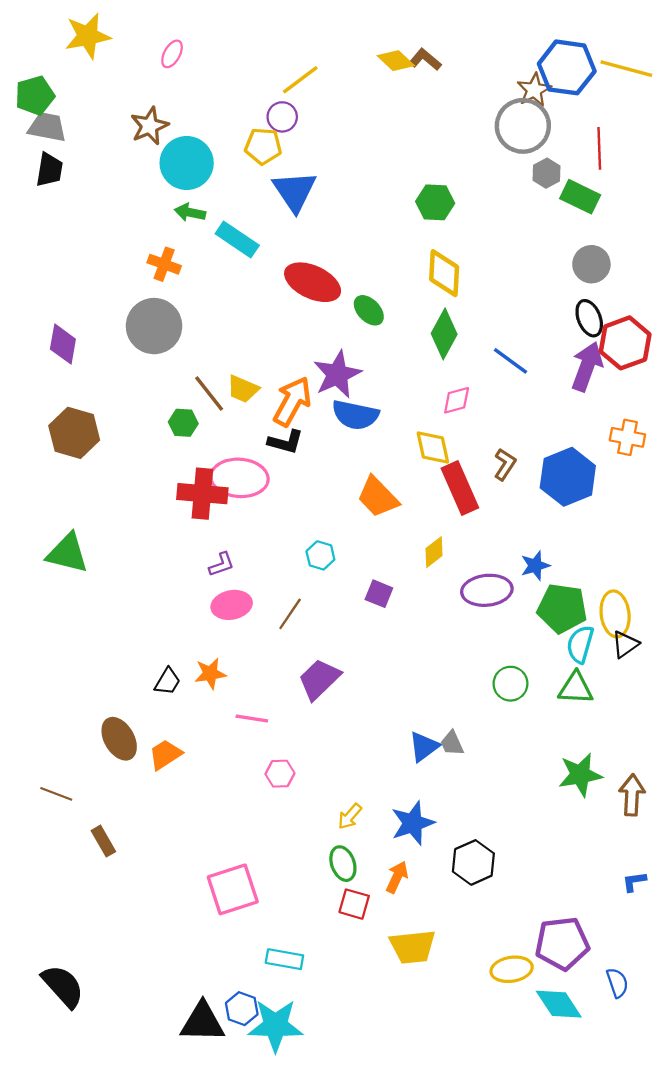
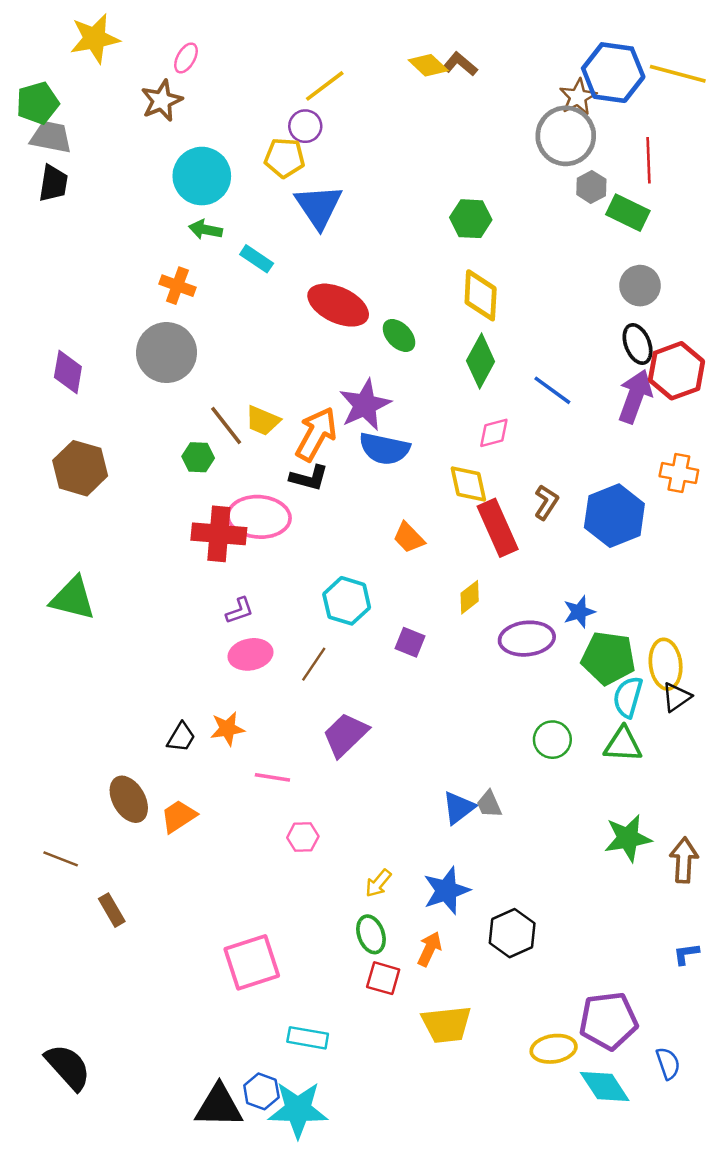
brown star: (150, 126) -> (162, 101), moved
cyan rectangle: (237, 239) -> (257, 259), size x0.7
orange trapezoid: (378, 497) -> (409, 538), size x0.7
cyan hexagon: (320, 555) -> (347, 601), size x1.5

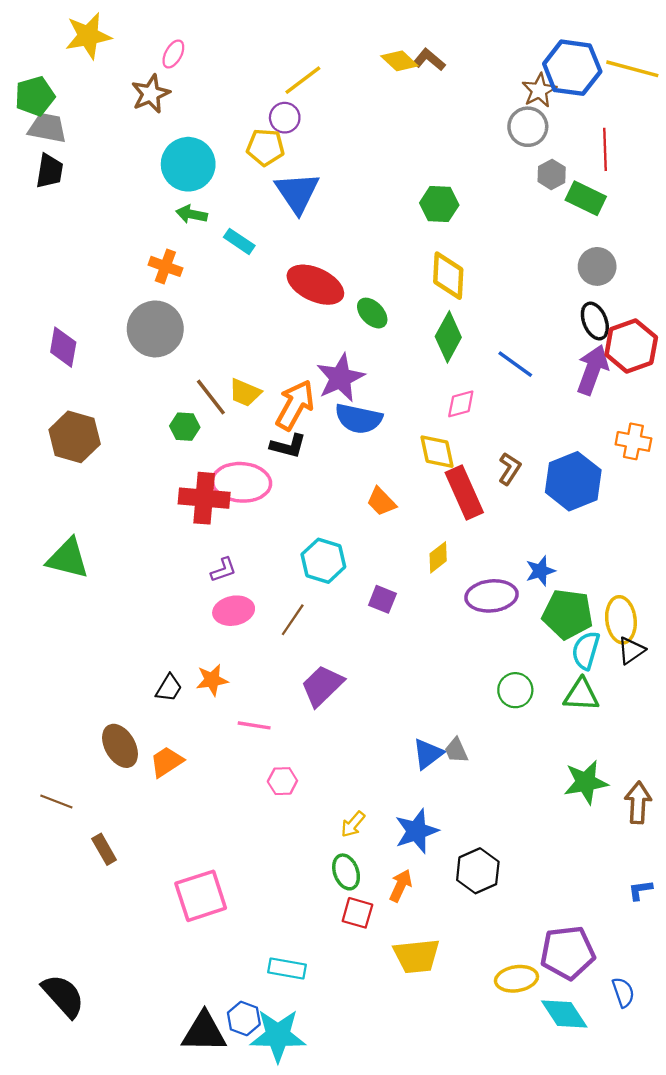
gray circle: (566, 136) -> (528, 127), size x0.7
pink square: (252, 962) -> (201, 896), moved

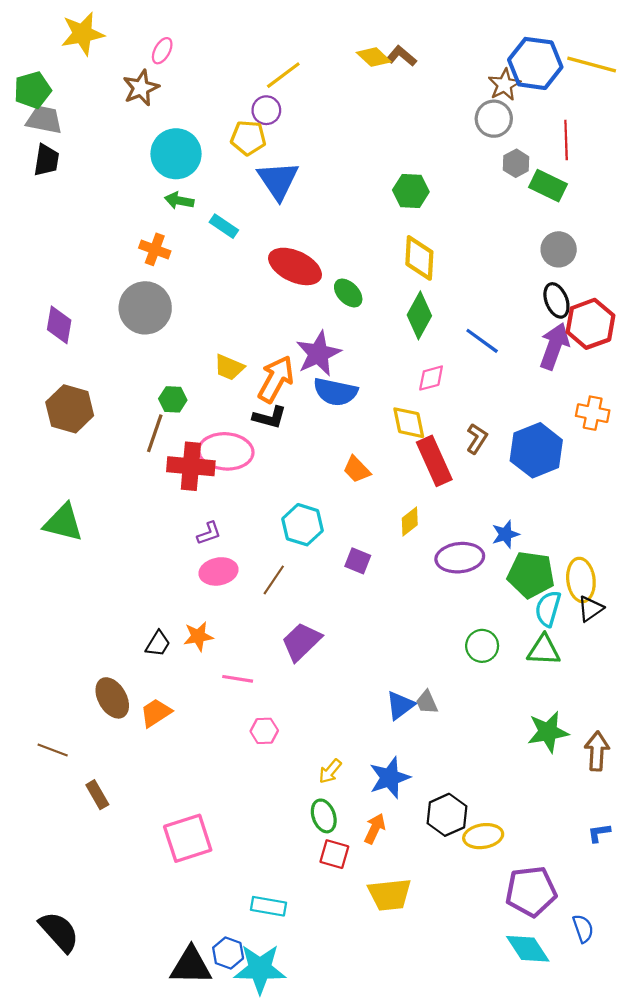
brown line: (211, 397) -> (155, 433), moved, turned 57
yellow ellipse: (516, 979) -> (483, 836), moved

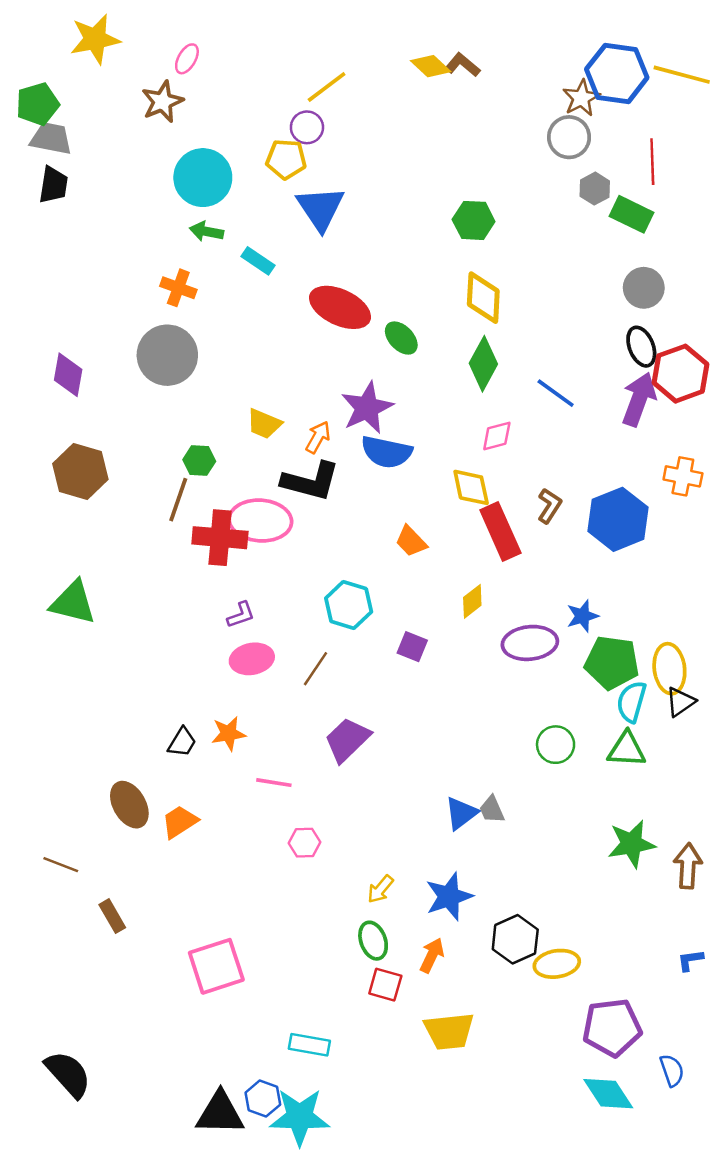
orange arrow: (276, 379) -> (318, 437), size x0.6
black L-shape: (270, 417) -> (311, 481), size x1.5

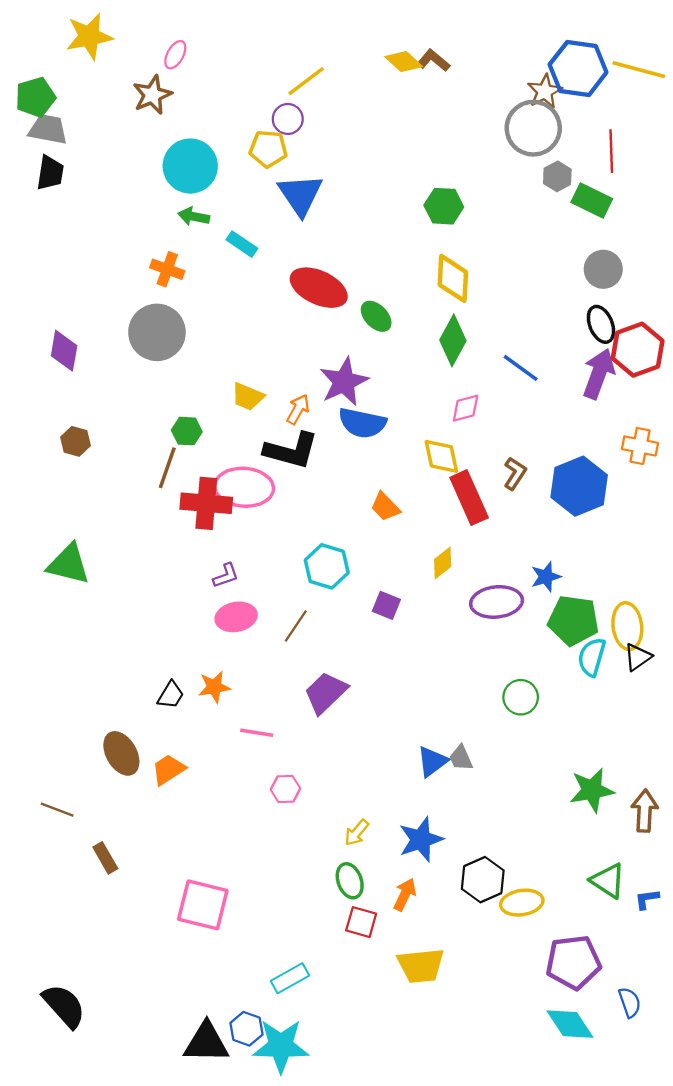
gray circle: (569, 137) -> (533, 128), size x1.4
brown hexagon: (80, 472) -> (75, 441), size x0.6
green triangle: (627, 750) -> (608, 881), moved, turned 30
pink square: (216, 966) -> (203, 905), turned 32
cyan rectangle: (309, 1045) -> (290, 978), turned -39

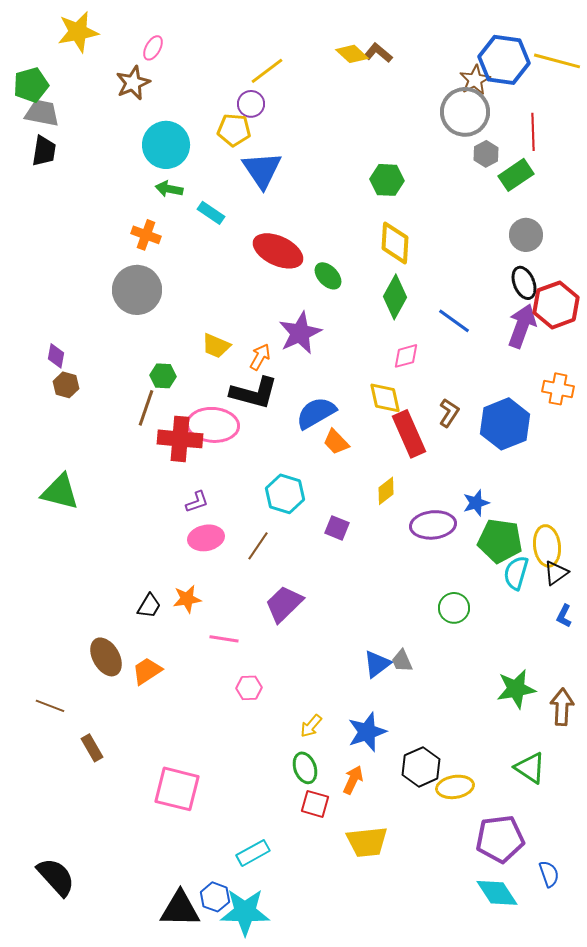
green rectangle: (592, 200) -> (516, 175), turned -60
purple diamond: (64, 351) -> (56, 356), moved, size x0.7
blue semicircle: (362, 423) -> (316, 413), moved, turned 138
blue L-shape: (647, 899) -> (564, 616), moved, turned -55

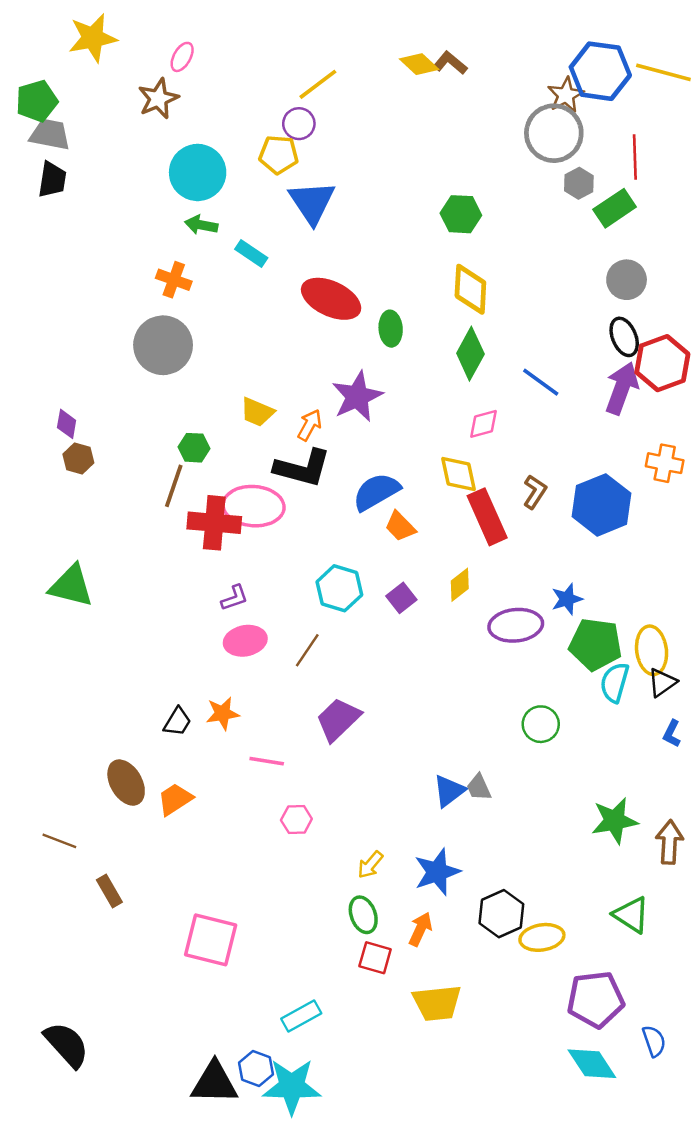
green ellipse: (328, 276) -> (391, 329), turned 40
purple square: (337, 528) -> (401, 598), moved, turned 30

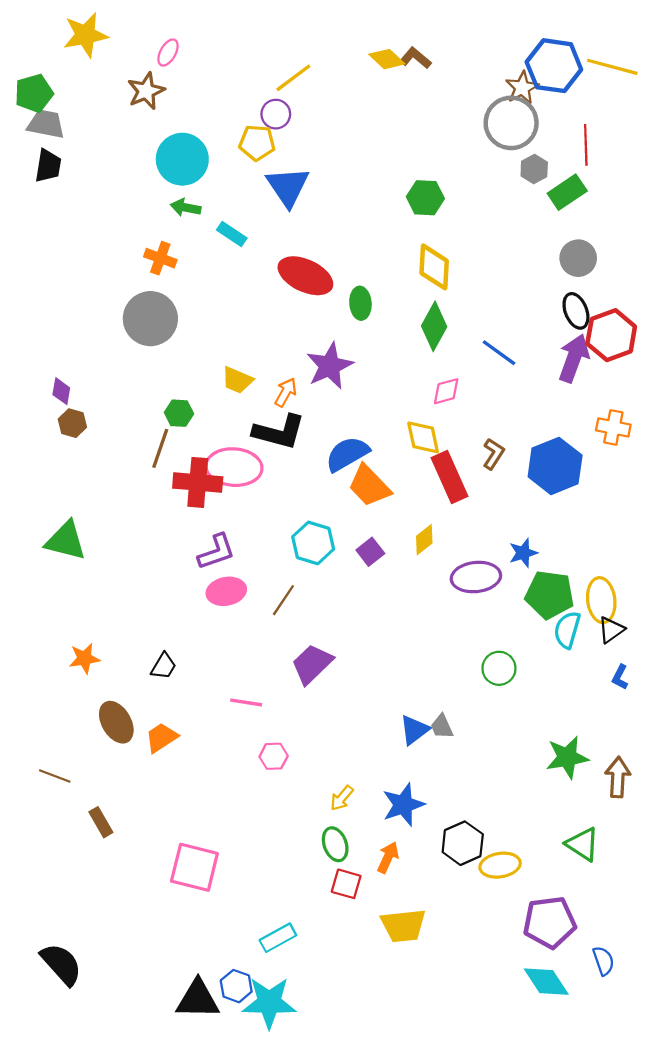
orange trapezoid: (400, 526) -> (369, 486), size x1.5
purple L-shape: (235, 598) -> (216, 552), size x1.5
orange star: (223, 713) -> (84, 658), moved

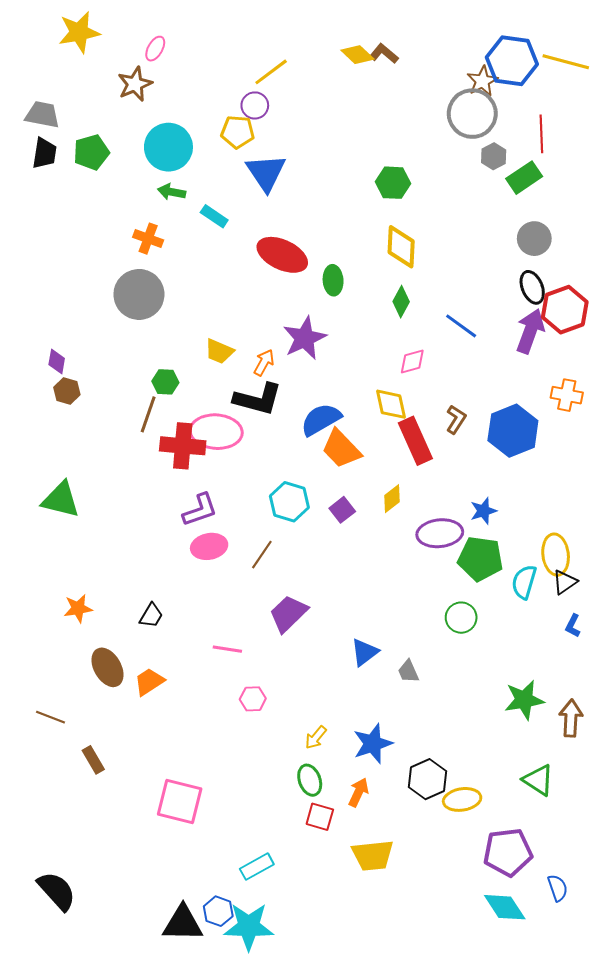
green pentagon: (34, 93) -> (91, 152), moved
green diamond: (434, 326) -> (401, 302), size x0.7
green pentagon: (550, 595) -> (480, 559), moved
blue triangle: (414, 730) -> (365, 652), moved

